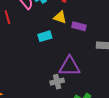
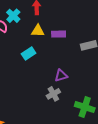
purple triangle: (70, 66) -> (61, 76), size x0.6

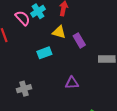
purple rectangle: (59, 34) -> (79, 40), turned 48
gray cross: (53, 94) -> (24, 89), moved

